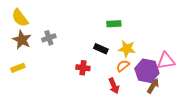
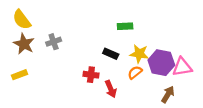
purple hexagon: (147, 71) -> (161, 63), moved
red arrow: (114, 86) -> (111, 89), moved

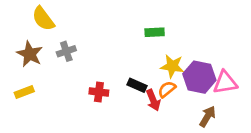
yellow semicircle: (22, 20) -> (43, 19), moved
black rectangle: (111, 54) -> (137, 85), moved
red cross: (91, 75) -> (99, 92), moved
red arrow: (111, 89) -> (153, 100), moved

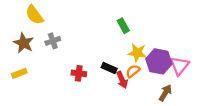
green rectangle: (155, 32) -> (123, 26), turned 64
pink triangle: (225, 83) -> (179, 66), turned -42

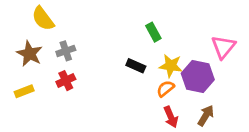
pink triangle: (179, 66) -> (223, 47), moved
black rectangle: (109, 68) -> (136, 66), moved
red cross: (79, 73) -> (66, 81), moved, turned -32
red arrow: (122, 80) -> (171, 117), moved

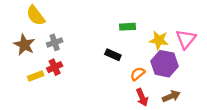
green rectangle: (153, 32) -> (128, 27), turned -64
yellow star: (171, 66) -> (159, 40), moved
yellow rectangle: (24, 91) -> (36, 76), moved
brown arrow: (206, 116) -> (171, 96), turned 36

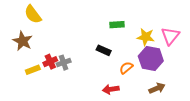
gray cross: (55, 42) -> (64, 63), moved
red arrow: (142, 97) -> (111, 89), moved, turned 105

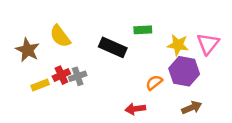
yellow semicircle: (33, 14) -> (60, 36), moved
black rectangle: (104, 50) -> (113, 47), moved, size x1.5

